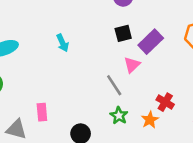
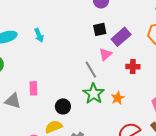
cyan arrow: (63, 43) -> (39, 35), moved
red cross: (165, 102) -> (133, 67), moved, turned -32
green star: (119, 116) -> (94, 94), size x1.5

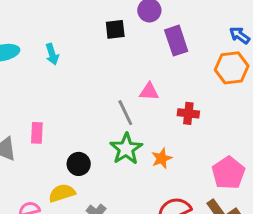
black square: (100, 29) -> (115, 29), moved
purple rectangle: (121, 37) -> (176, 41), moved, turned -72
pink triangle: (106, 54) -> (149, 92), turned 40

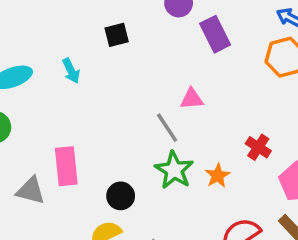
black square: (115, 29) -> (117, 35), moved
red cross: (188, 113) -> (258, 147), moved, turned 35
pink rectangle: (37, 133) -> (66, 166), size x1.5

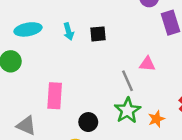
black square: (117, 35) -> (98, 34), moved
gray triangle: (31, 191) -> (26, 126), moved

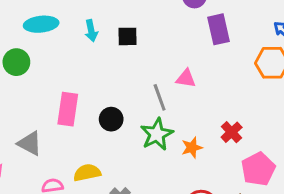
black circle: (88, 122) -> (111, 119), moved

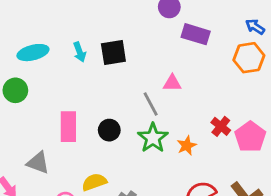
purple rectangle: (219, 29) -> (196, 34), turned -52
black square: (127, 36) -> (113, 53), size x1.4
pink pentagon: (258, 169) -> (250, 137), moved

